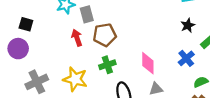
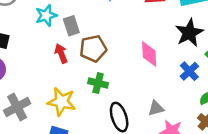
black star: (188, 25) -> (189, 33), size x1.6
pink diamond: (148, 63) -> (149, 54), moved
green cross: (107, 65) -> (98, 83), turned 35

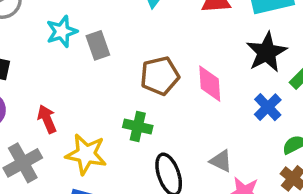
brown pentagon: (93, 49) -> (160, 76), moved
red arrow: (61, 53) -> (47, 119), moved
gray triangle: (156, 108) -> (221, 161), turned 42

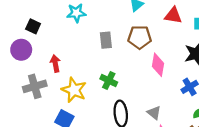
gray rectangle: (98, 45) -> (106, 40), moved
brown pentagon: (160, 76) -> (140, 37), moved

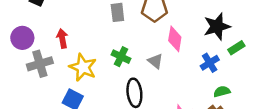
purple circle: (21, 50) -> (22, 38), moved
gray triangle: (154, 113) -> (155, 61), moved

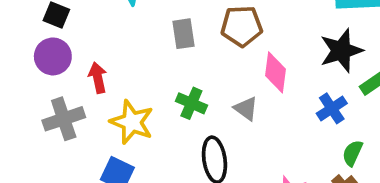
purple circle: (22, 38) -> (53, 56), moved
green semicircle: (222, 91) -> (352, 153), turned -49

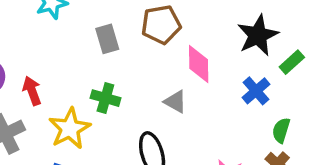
green cross: (191, 103) -> (105, 98), moved
yellow star: (132, 122) -> (70, 129), turned 30

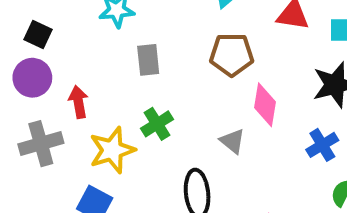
gray rectangle: (107, 39) -> (148, 60), moved
green cross: (105, 98) -> (157, 124), turned 32

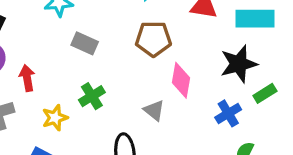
gray rectangle: (148, 60) -> (85, 43), turned -60
yellow star: (112, 150) -> (55, 118), size x0.7

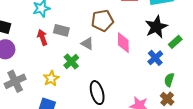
red arrow: (27, 78) -> (42, 37), moved
gray triangle: (154, 110) -> (87, 44), moved

